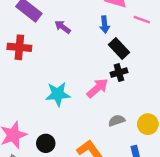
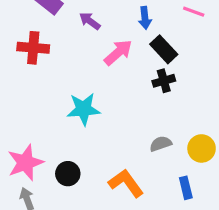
pink arrow: (97, 88) -> (118, 52), moved

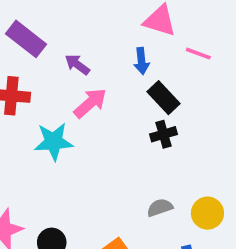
pink arrow: (118, 52) -> (90, 103), moved
cyan star: (84, 109) -> (54, 142), moved

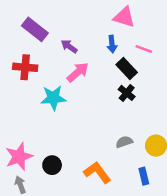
pink line: (198, 54) -> (144, 49), moved
black cross: (163, 134) -> (127, 93), turned -35

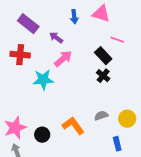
blue arrow: (112, 44) -> (74, 17), moved
orange L-shape: (97, 172) -> (73, 126), moved

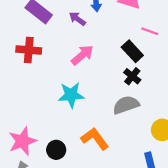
purple arrow: (56, 38) -> (77, 19), moved
cyan star: (43, 80) -> (71, 95), moved
gray semicircle: (101, 116) -> (126, 105), moved, size x1.5

